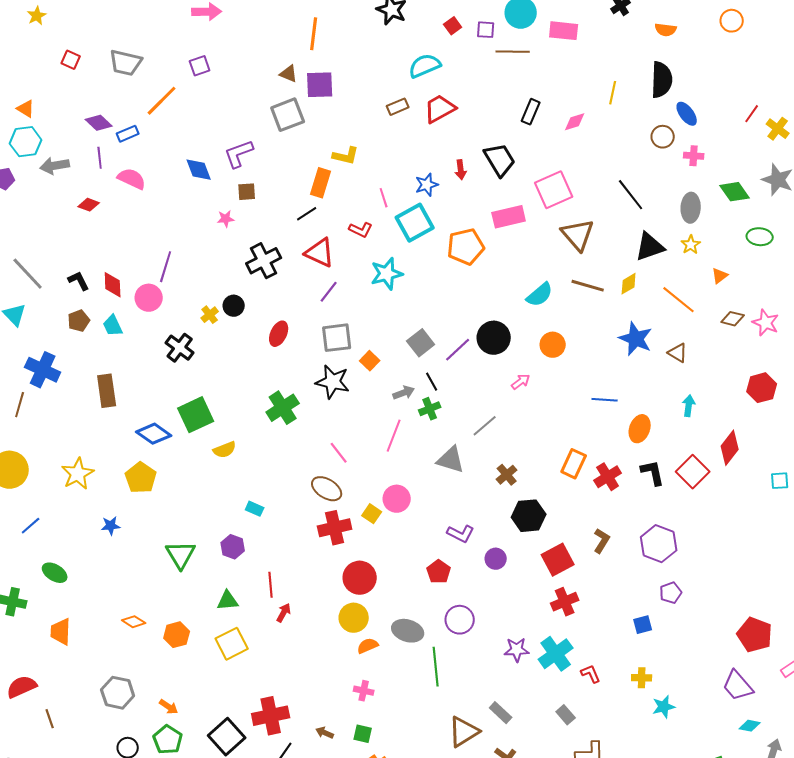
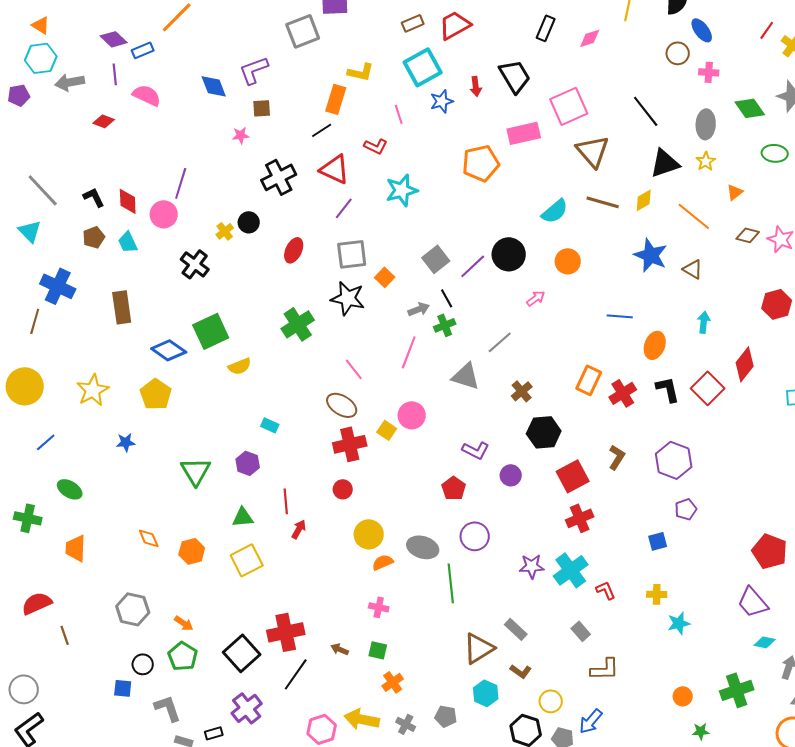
cyan square: (415, 223) -> (423, 67), moved
red circle: (360, 578) -> (343, 489), moved, size x0.6
orange diamond: (134, 622) -> (149, 538), turned 35

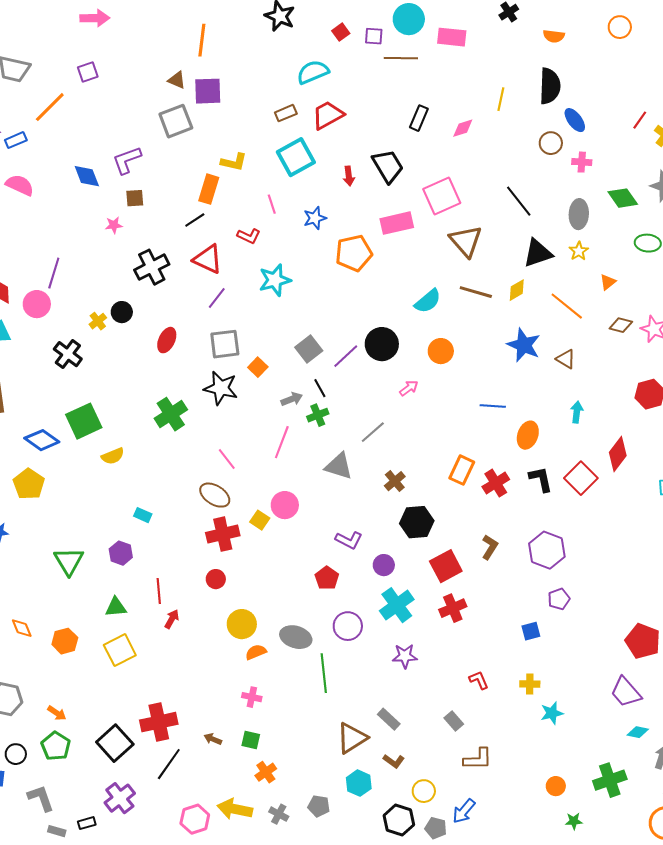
blue star: (442, 101) -> (315, 218), moved
cyan cross: (571, 570) -> (397, 605), moved

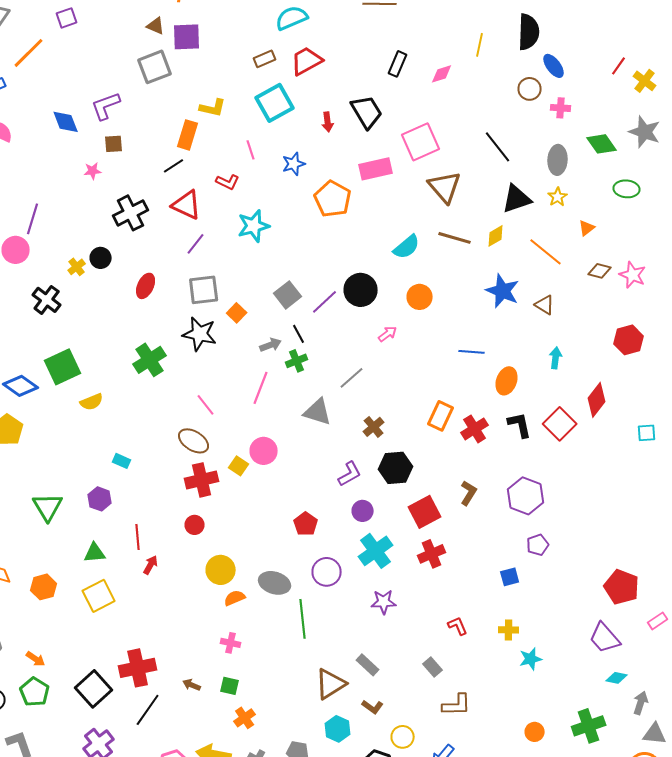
orange pentagon: (354, 253) -> (333, 199), turned -30
purple L-shape: (349, 540) -> (350, 474), moved, turned -56

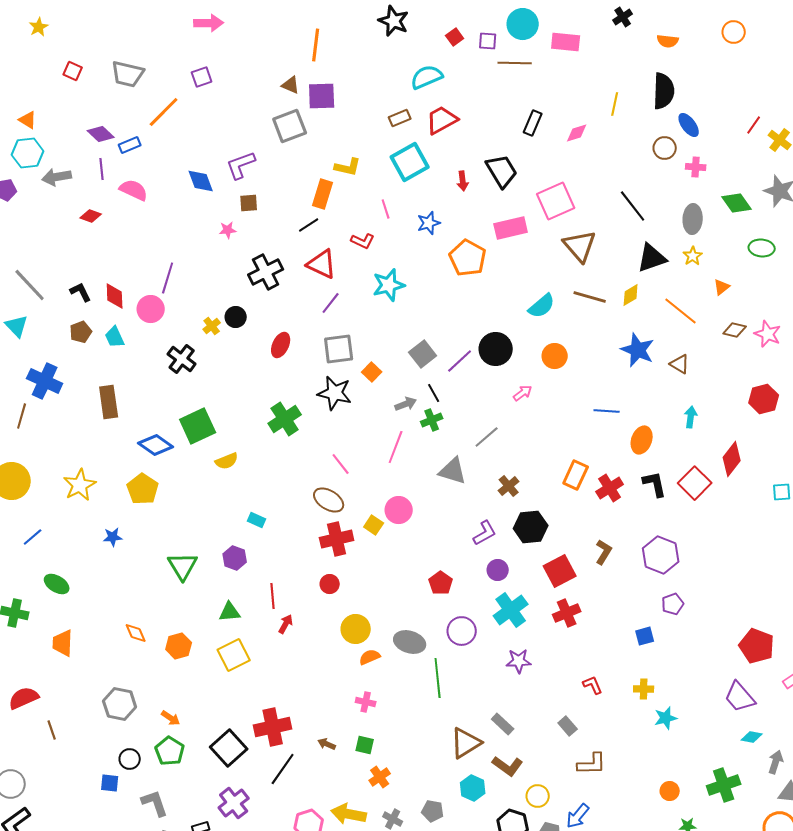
brown L-shape: (373, 707) -> (508, 766), size x1.4

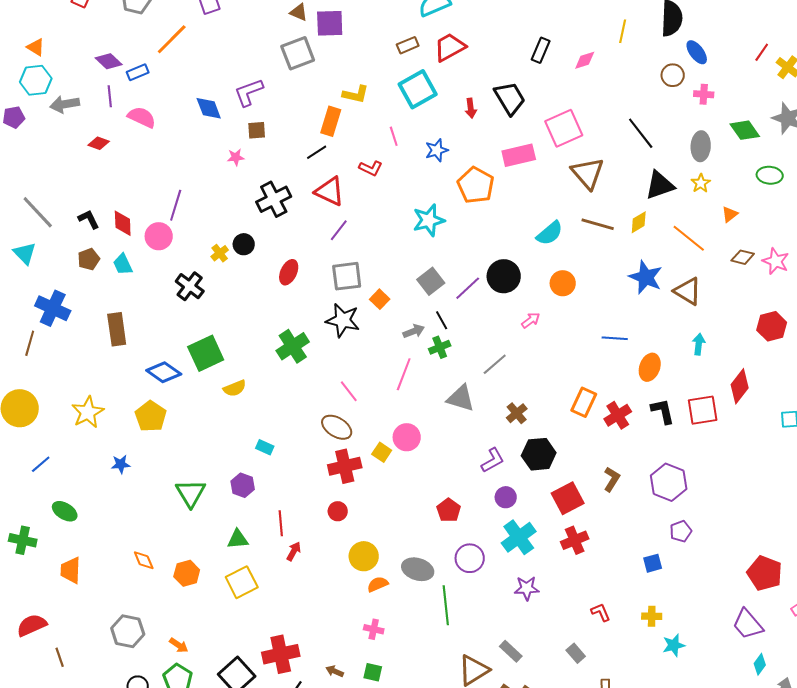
cyan star: (389, 285) -> (429, 220), moved
brown triangle: (680, 364) -> (688, 291), size x1.4
red square: (695, 483) -> (703, 410), turned 36
cyan diamond: (752, 737) -> (760, 664), turned -65

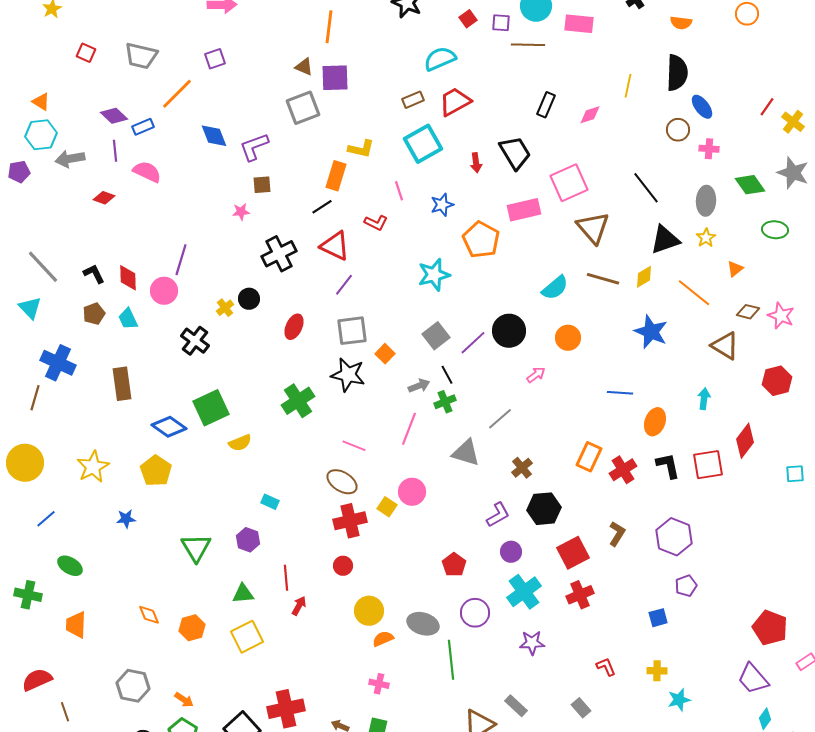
blue diamond: (209, 108) -> (214, 136), moved
brown triangle: (688, 291) -> (725, 346), moved
pink line: (349, 391) -> (354, 446), turned -30

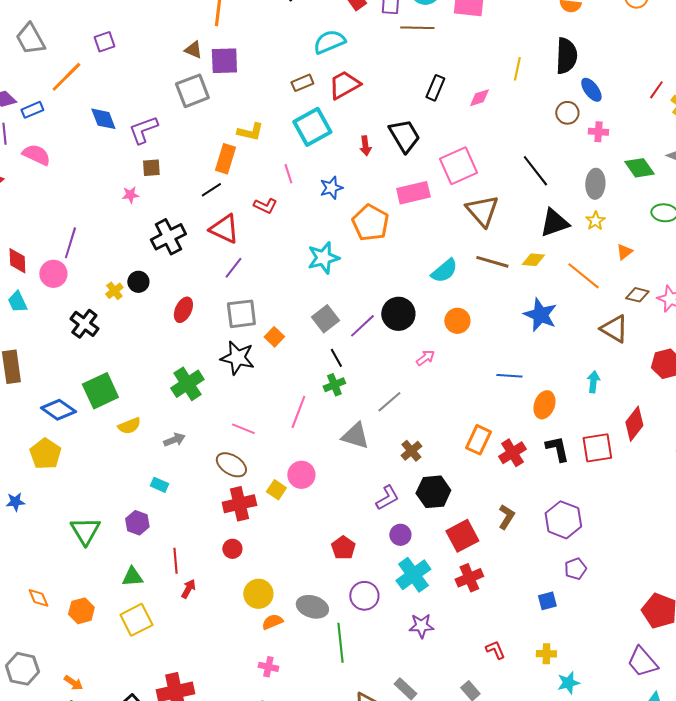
gray trapezoid: (141, 56) -> (30, 39), turned 48
yellow diamond: (644, 277) -> (533, 260), turned 35
gray arrow: (419, 386) -> (174, 440), moved

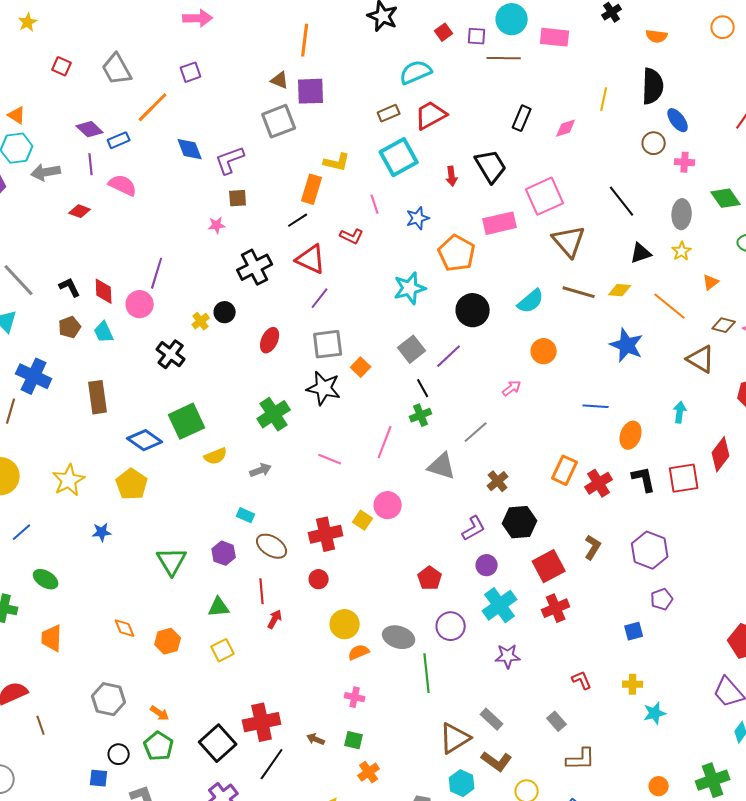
black triangle: (554, 223) -> (641, 253), size x0.7
black circle: (398, 314) -> (473, 310), moved
brown ellipse: (231, 465) -> (272, 546), moved
yellow square: (136, 620) -> (223, 650), size x0.7

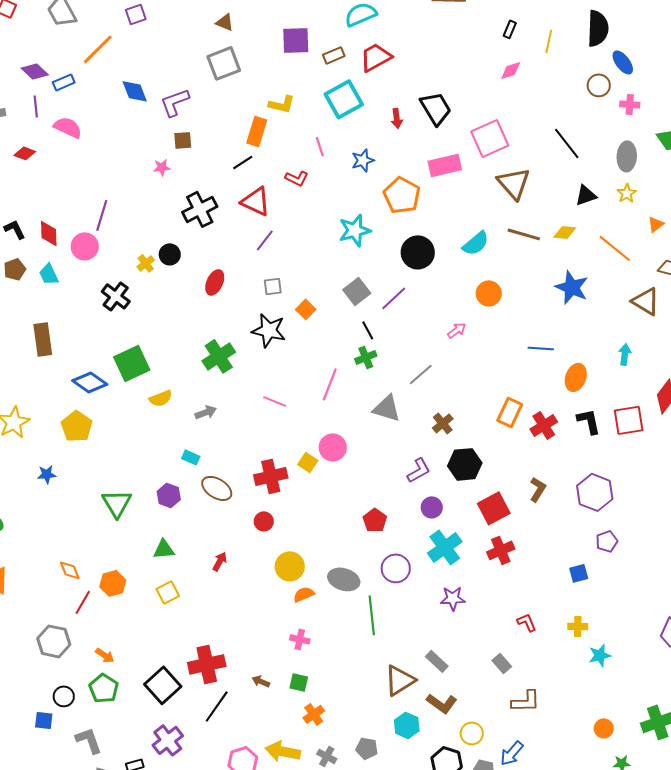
purple square: (311, 91) -> (296, 40), moved
black rectangle: (522, 118) -> (510, 29), moved, size x0.7
gray square: (328, 344) -> (273, 286), size x0.6
red line: (262, 591) -> (83, 602), moved, turned 35

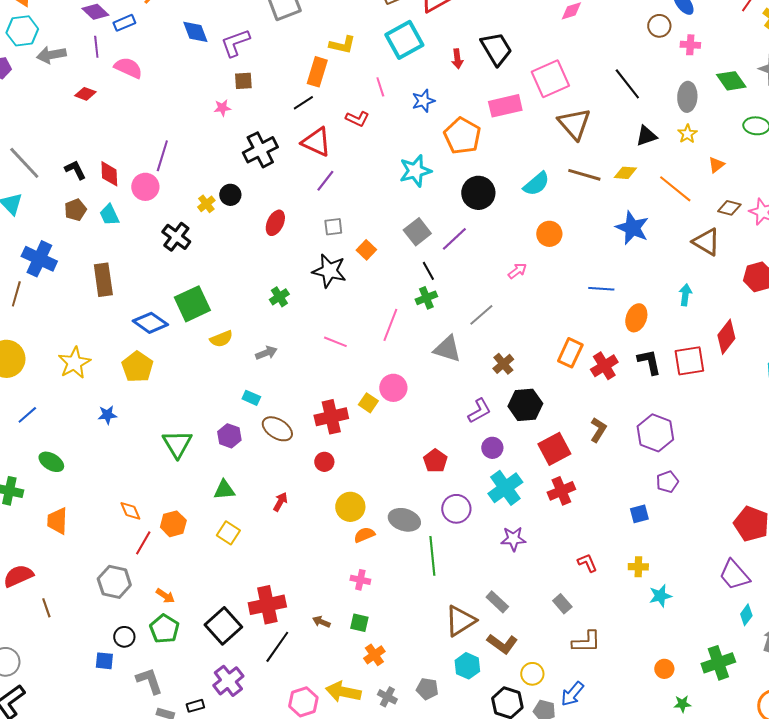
green cross: (219, 356) -> (279, 297), size x0.6
yellow square: (168, 592) -> (228, 533), turned -30

